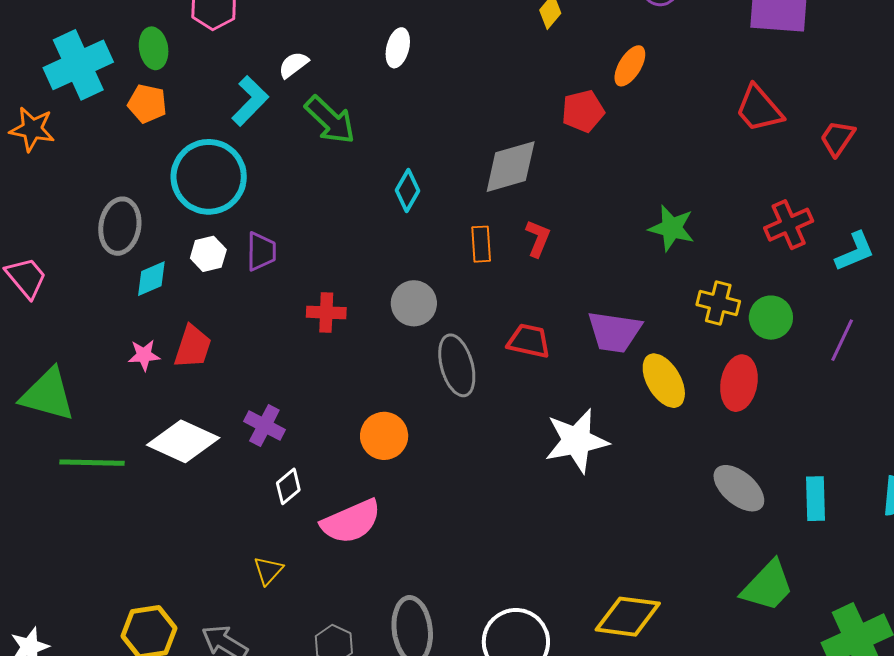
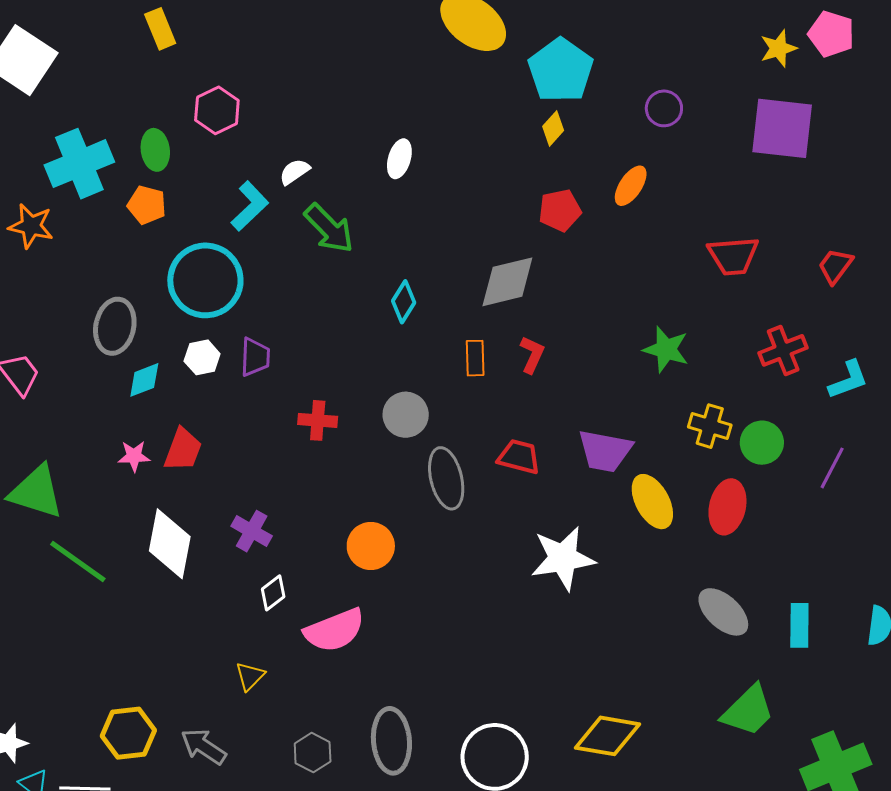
red trapezoid: (759, 109) -> (733, 256), moved, turned -56
red pentagon: (583, 111) -> (560, 210), moved
white diamond: (183, 441) -> (170, 544), turned 74
green line: (92, 463) -> (78, 562), turned 32

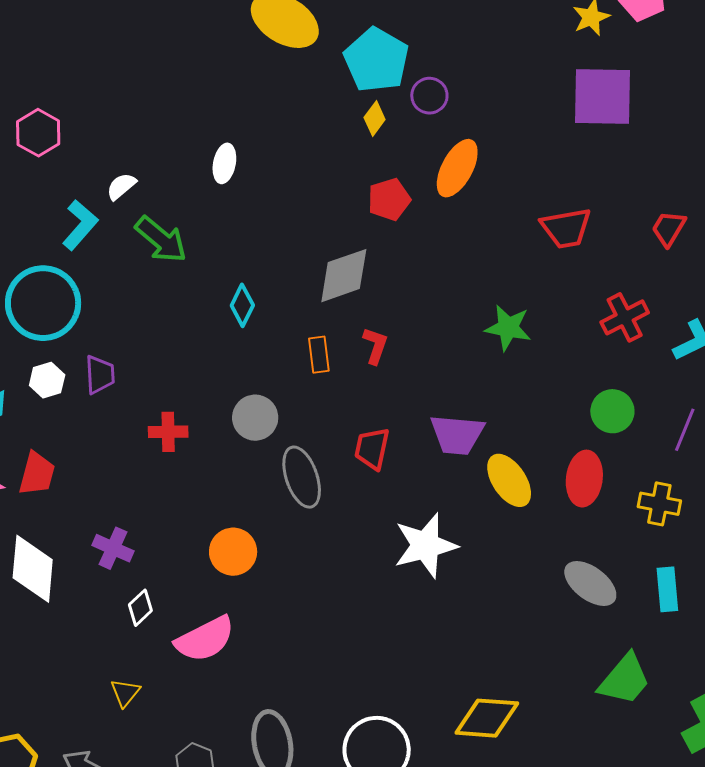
purple circle: (664, 108) -> (429, 96), moved
orange ellipse: (631, 186) -> (457, 168), size x1.4
yellow cross: (710, 426) -> (659, 504), moved
red trapezoid: (519, 457) -> (372, 449), turned -87

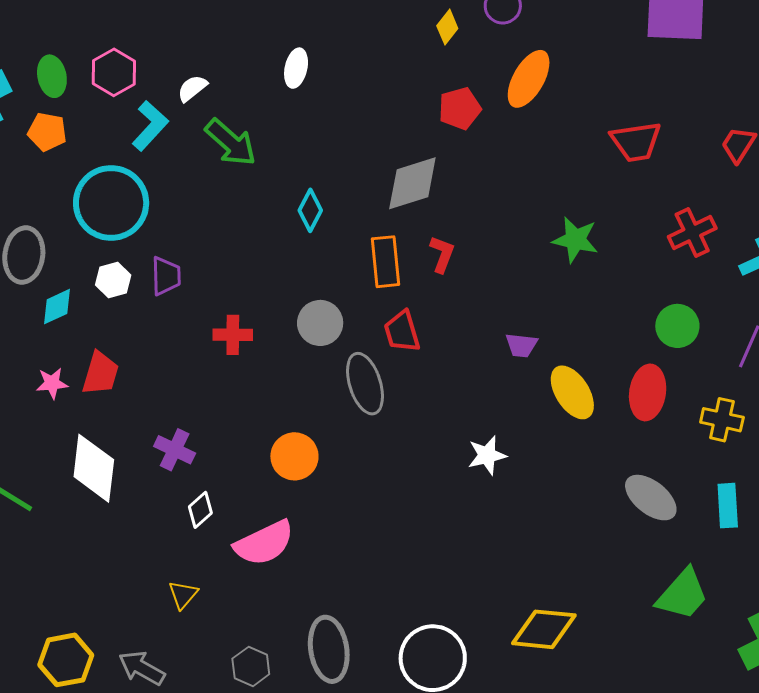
pink hexagon: (38, 133) -> (114, 72), moved
orange rectangle: (319, 355) -> (385, 262), size x1.4
purple trapezoid: (457, 435) -> (521, 345), size x0.6
red trapezoid: (372, 449) -> (402, 332), moved, turned -30
white star: (425, 546) -> (487, 455), size x0.6

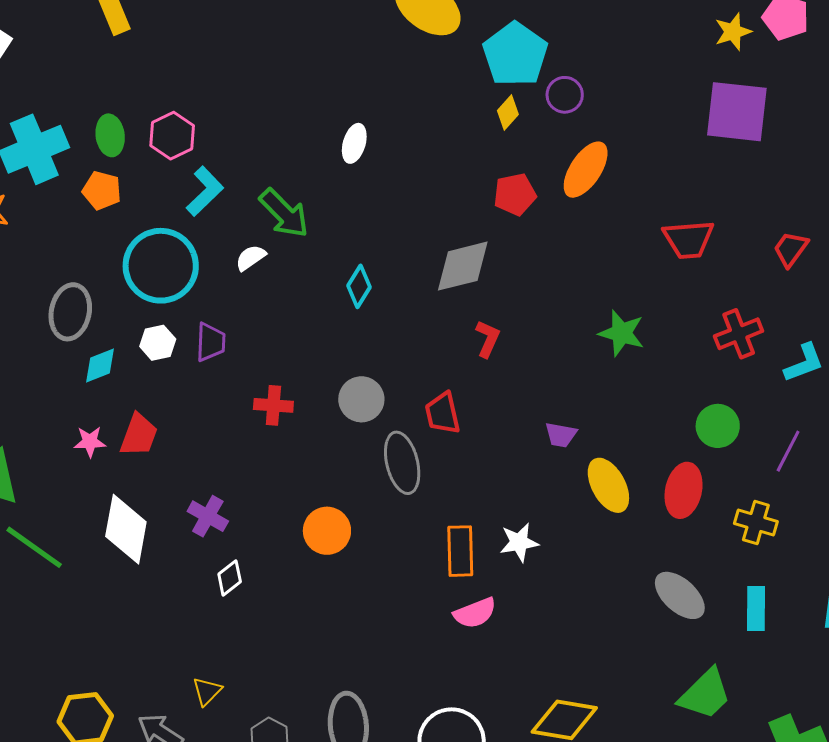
white semicircle: (192, 88) -> (251, 258), moved
orange rectangle: (385, 262) -> (460, 551), moved
pink semicircle: (264, 543) -> (475, 613), moved, size x0.7
yellow triangle: (183, 595) -> (207, 691), moved

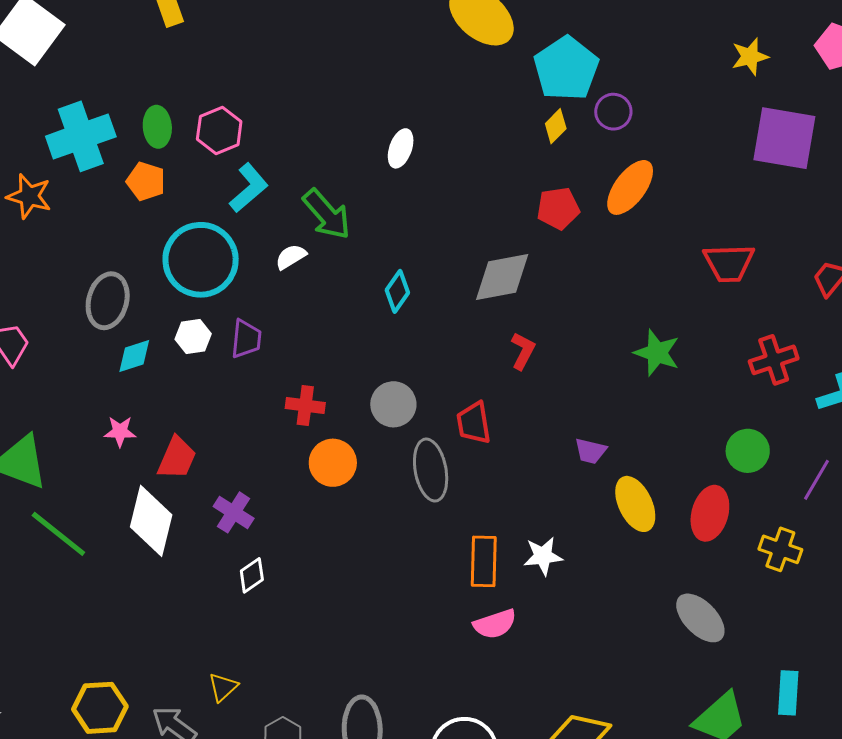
yellow star: (733, 32) -> (750, 57), moved
red trapezoid: (139, 435) -> (177, 458), moved
orange circle: (327, 531) -> (333, 463), moved
cyan rectangle: (756, 608) -> (788, 693), moved

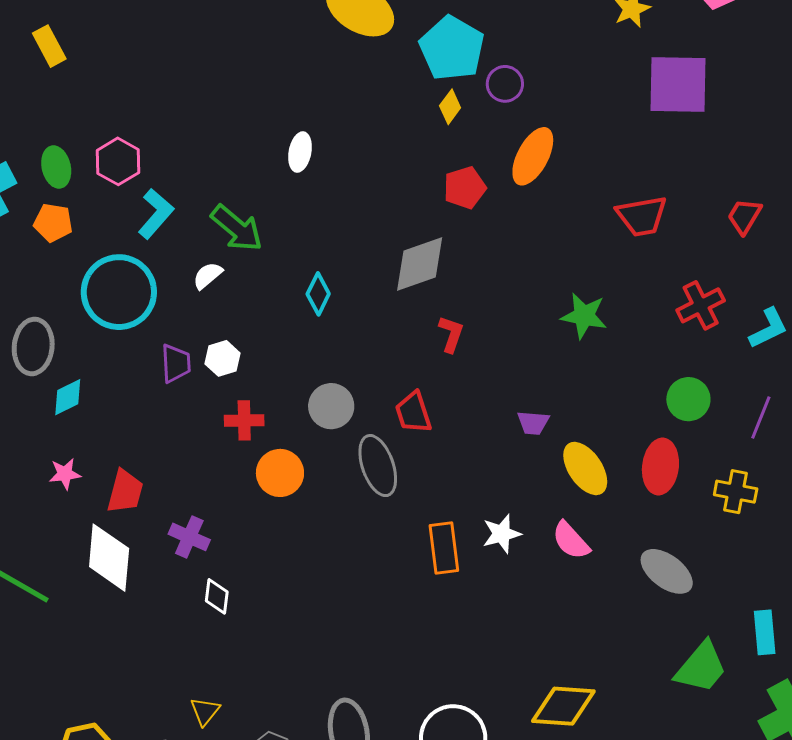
white hexagon: (193, 337) -> (222, 358), moved
white diamond: (252, 575) -> (217, 596), turned -39
pink semicircle: (495, 624) -> (571, 540), moved, turned 75

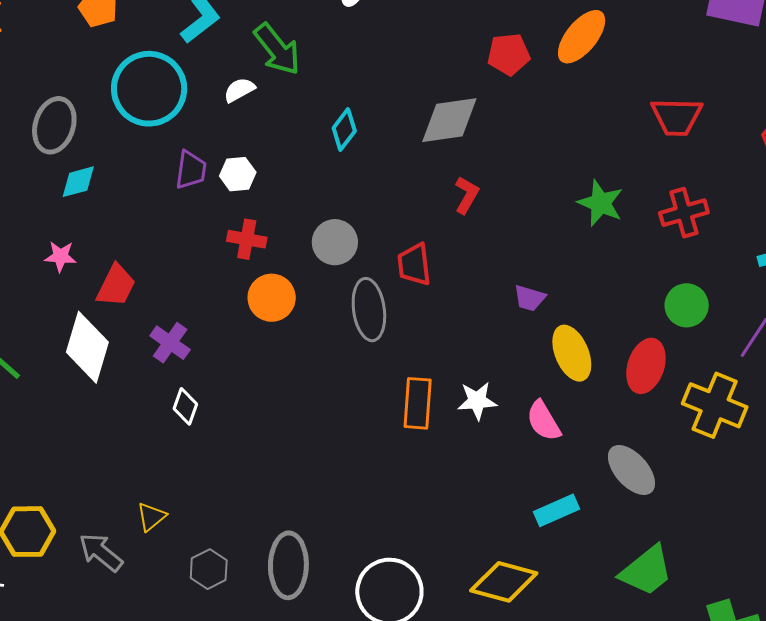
red cross: (701, 305) -> (684, 213), moved
yellow cross: (736, 492) -> (715, 405), size x1.5
cyan rectangle: (765, 632) -> (556, 510), moved, turned 60

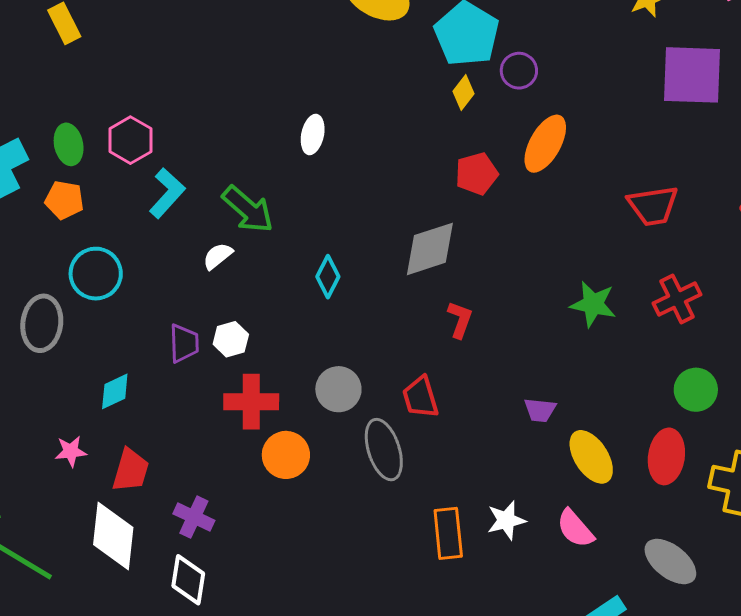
cyan circle: (149, 89) -> (96, 274), moved, size x0.7
cyan diamond: (78, 182) -> (115, 391), moved
red cross: (247, 239) -> (251, 402), size x1.4
white diamond: (185, 406) -> (188, 580), moved, size x1.4

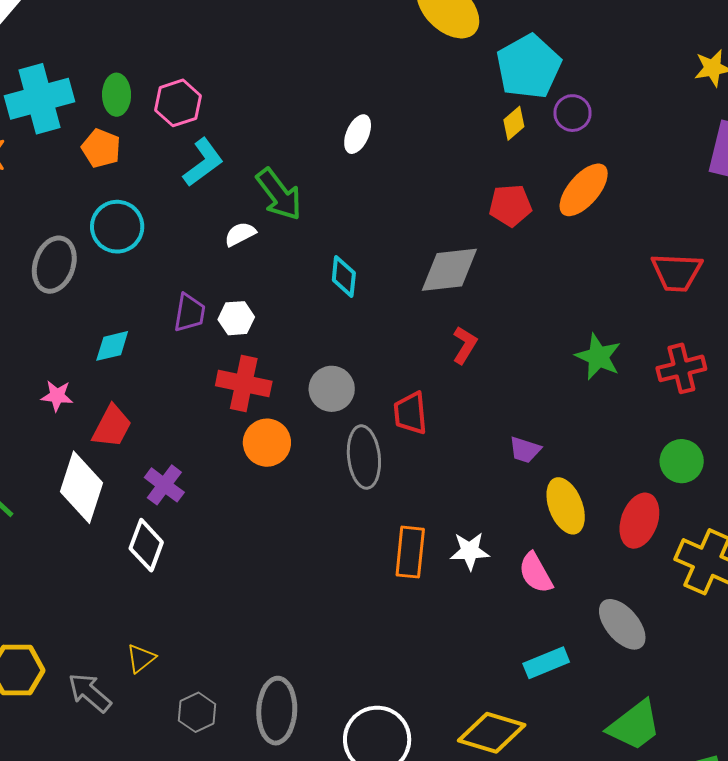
cyan diamond: (328, 277) -> (344, 276), turned -33

